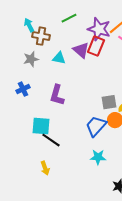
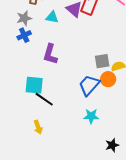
blue cross: (23, 89) -> (24, 35), moved

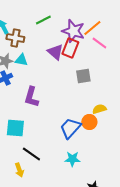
cyan triangle: (52, 17) -> (21, 60), moved
gray square: (102, 61) -> (83, 76), moved
black line: (44, 99) -> (31, 154), moved

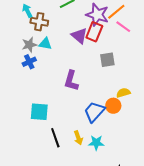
purple L-shape: (31, 97) -> (71, 81), moved
black line: (31, 154) -> (55, 138), turned 36
yellow arrow: (19, 170) -> (78, 138), moved

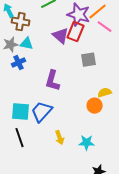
blue cross: (29, 62) -> (19, 63), moved
blue trapezoid: (94, 112) -> (42, 112), moved
black line: (55, 138) -> (20, 138), moved
cyan star: (96, 143) -> (87, 143), moved

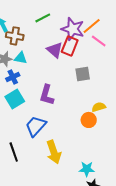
cyan square: (21, 112) -> (15, 99), moved, turned -36
yellow arrow: (60, 138) -> (54, 152), size x1.6
cyan star: (87, 143) -> (87, 169), moved

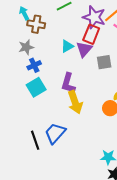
purple triangle: (55, 50) -> (84, 49), moved, turned 30
cyan triangle: (21, 58) -> (67, 46), moved, turned -40
blue trapezoid: (36, 126) -> (55, 133), moved
yellow arrow: (54, 152) -> (75, 102), moved

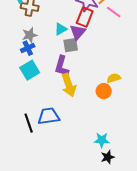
gray star: (26, 47) -> (30, 35), moved
gray square: (104, 62) -> (71, 45), moved
blue trapezoid: (55, 133) -> (49, 116), turned 40

